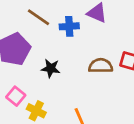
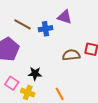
black star: (51, 68) -> (35, 74), moved

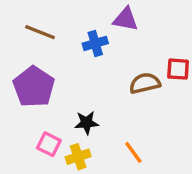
brown line: (23, 24) -> (40, 32), moved
yellow cross: (28, 92) -> (78, 157), turned -32

